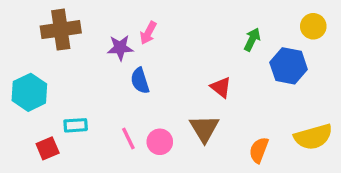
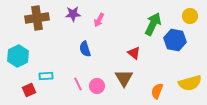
pink arrow: (148, 33) -> (99, 20), moved
green arrow: (252, 39) -> (153, 24), size x1.6
purple star: (120, 48) -> (73, 14), moved

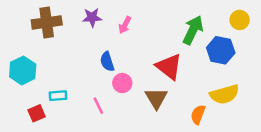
red triangle: (134, 53) -> (169, 67), size x1.6
yellow semicircle: (190, 83) -> (224, 94), moved
pink circle: (97, 86) -> (122, 83), moved

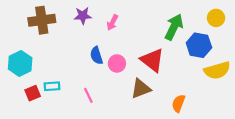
pink circle: (122, 83) -> (117, 63), moved
yellow semicircle: (224, 94) -> (217, 70), moved
brown triangle: (156, 98) -> (141, 89), turned 40
red square: (37, 113) -> (33, 93), moved

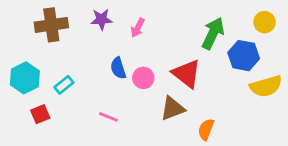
cyan rectangle: (52, 86) -> (64, 85), moved, turned -35
pink line: (88, 95) -> (108, 117), turned -42
orange semicircle: (178, 103) -> (206, 129), moved

